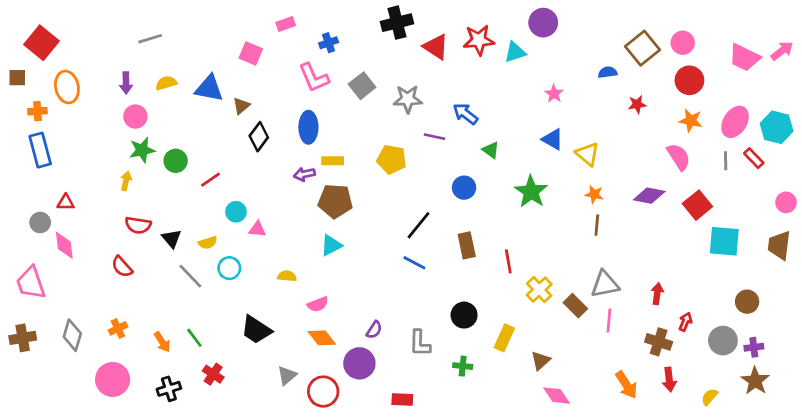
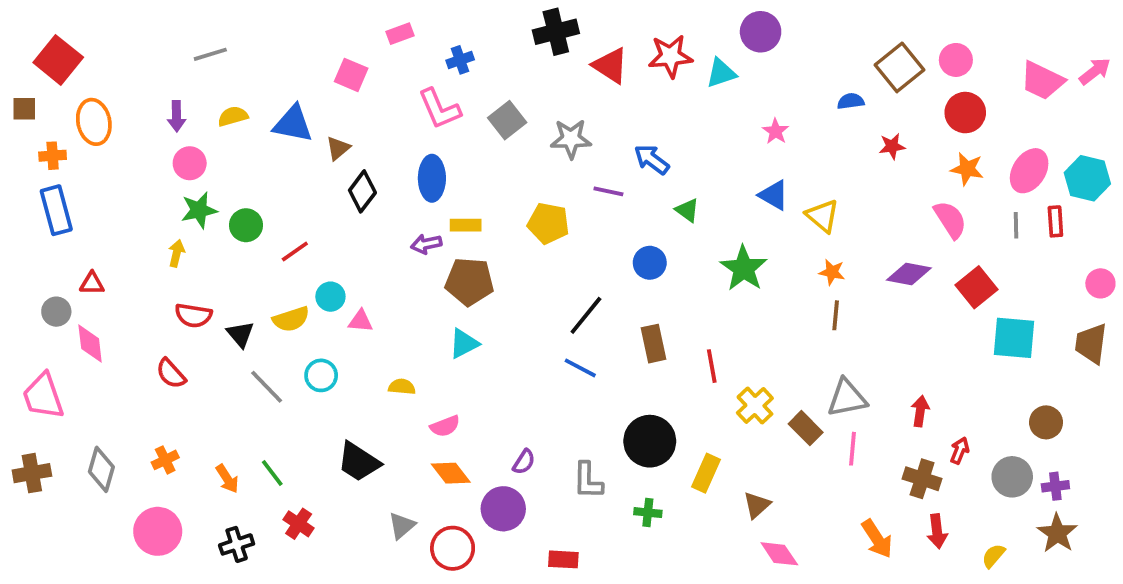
red rectangle: (754, 158) -> (1055, 221), turned 40
yellow semicircle: (208, 243) -> (291, 319), moved, size x1.4
black circle: (464, 315) -> (650, 441), size x1.4

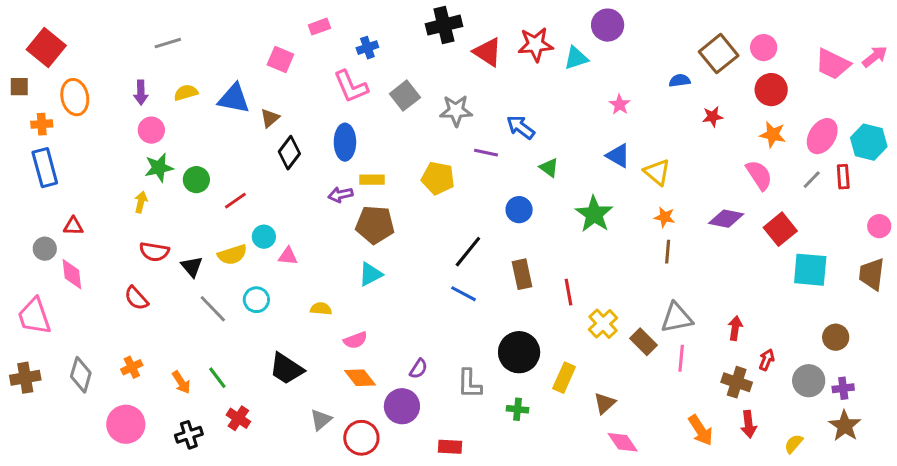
gray line: (1016, 225) -> (812, 180), turned 45

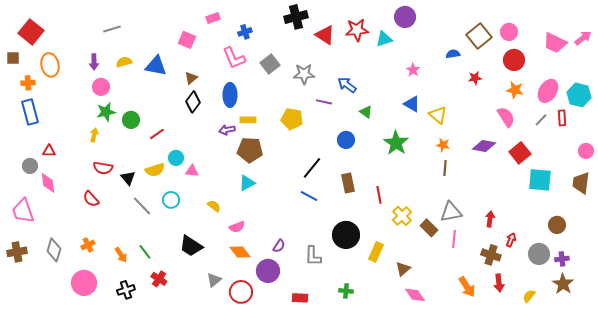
brown triangle: (270, 118) -> (191, 78), moved
yellow semicircle: (321, 309) -> (214, 206), turned 32
green cross: (518, 409) -> (346, 291), moved

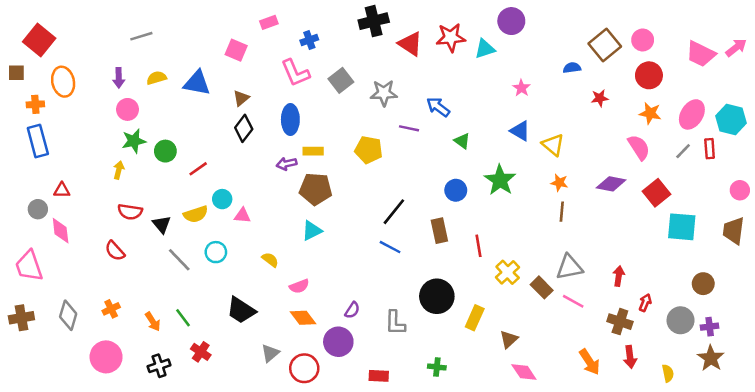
blue circle: (346, 140) -> (456, 190), moved
pink line: (454, 239) -> (573, 301), turned -66
yellow semicircle: (529, 296) -> (668, 373), turned 128

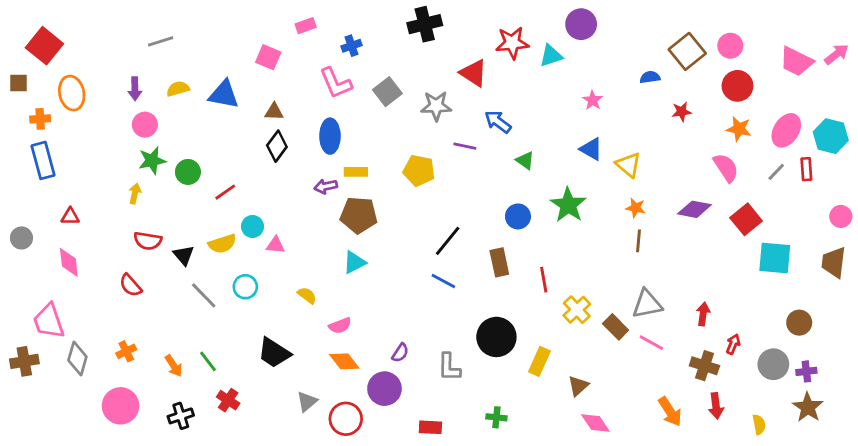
red triangle: (410, 44) -> (473, 73), moved
brown triangle: (241, 98) -> (274, 112), turned 42
gray circle: (38, 209) -> (21, 238), moved
pink trapezoid: (29, 266) -> (49, 321), moved

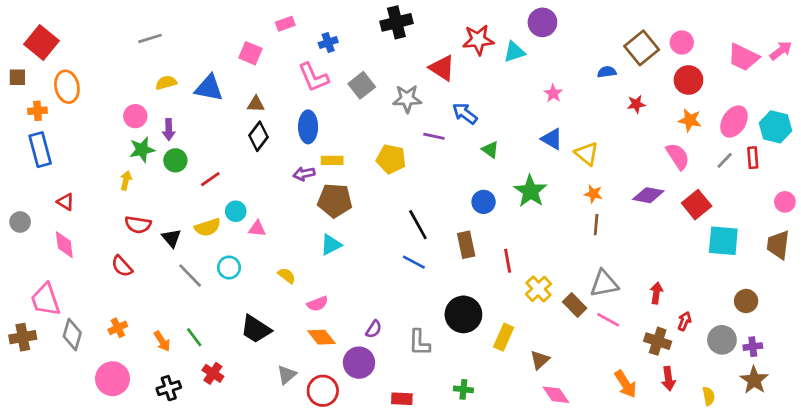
purple arrow: (135, 89) -> (169, 130), moved
red triangle: (70, 216) -> (66, 202), turned 30
black line: (448, 241) -> (418, 225), turned -68

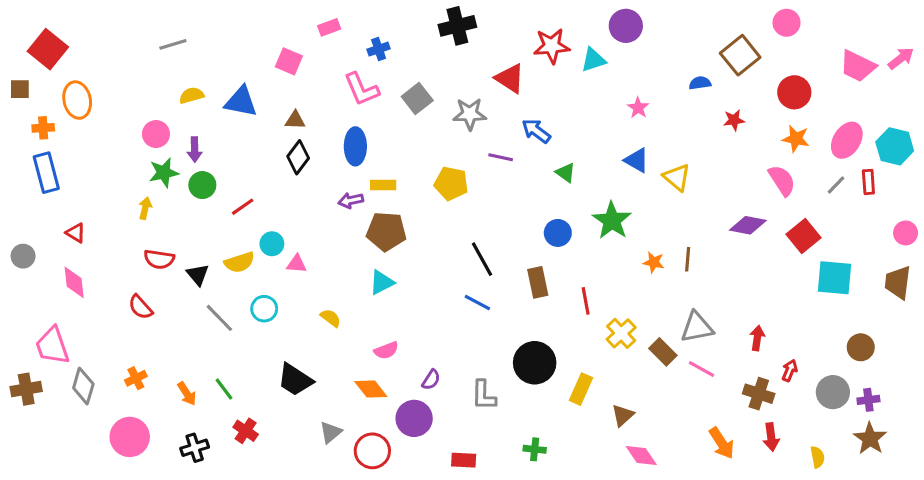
pink circle: (682, 42) -> (787, 23), moved
orange star: (593, 194) -> (654, 262), moved
pink semicircle: (317, 304) -> (386, 350), moved

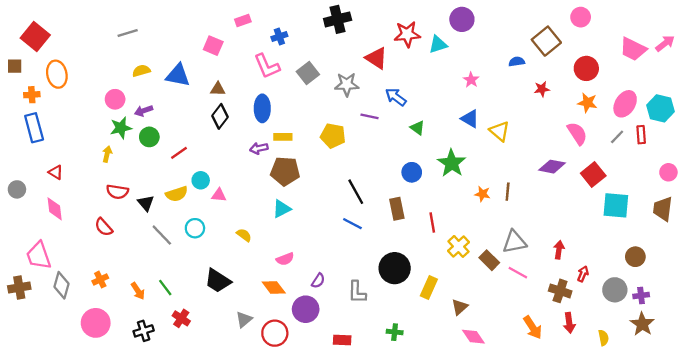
purple arrow: (195, 149) -> (144, 111), turned 72

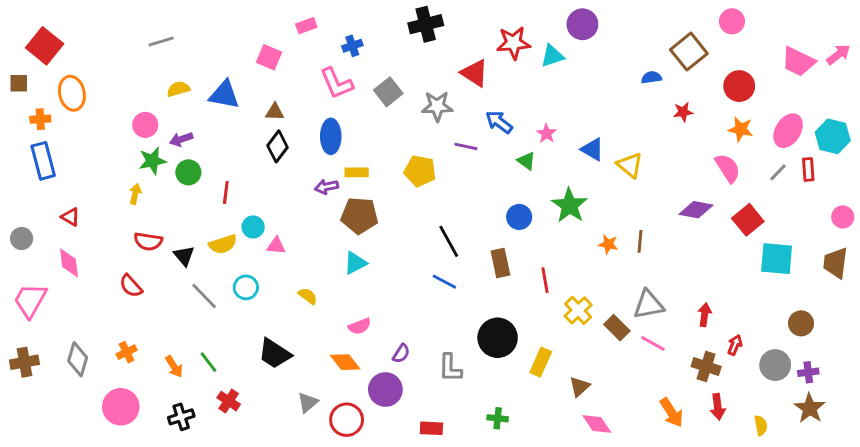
pink star: (471, 80) -> (546, 134), moved
red line: (179, 153) -> (226, 192), turned -48
pink trapezoid: (39, 256) -> (30, 300), moved, turned 48

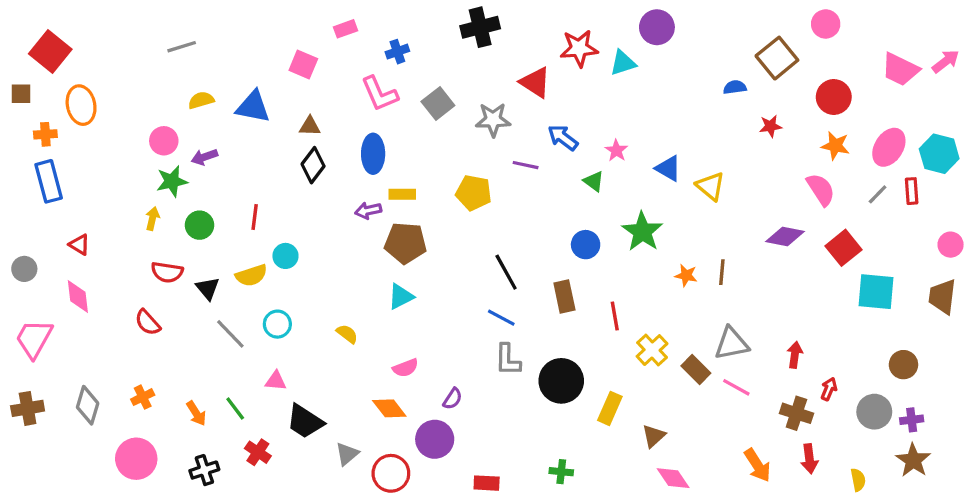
green circle: (188, 172) -> (199, 225), moved
pink triangle: (276, 246) -> (276, 381), moved
black trapezoid: (275, 354) -> (305, 421), moved
gray L-shape: (450, 368) -> (508, 360), moved

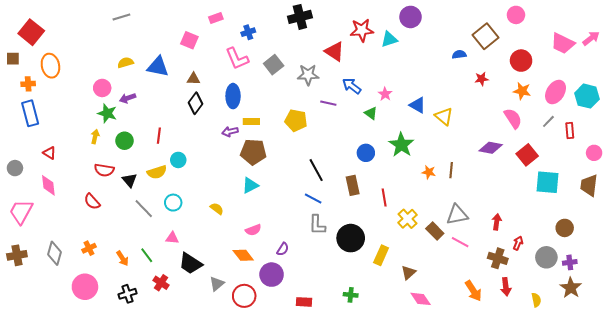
gray line: (182, 47) -> (121, 17), moved
green star: (172, 181) -> (107, 113), turned 30
red rectangle: (912, 191) -> (570, 131), moved

